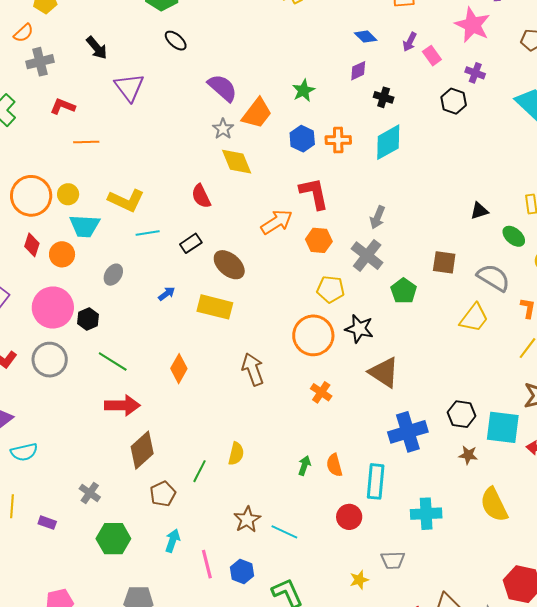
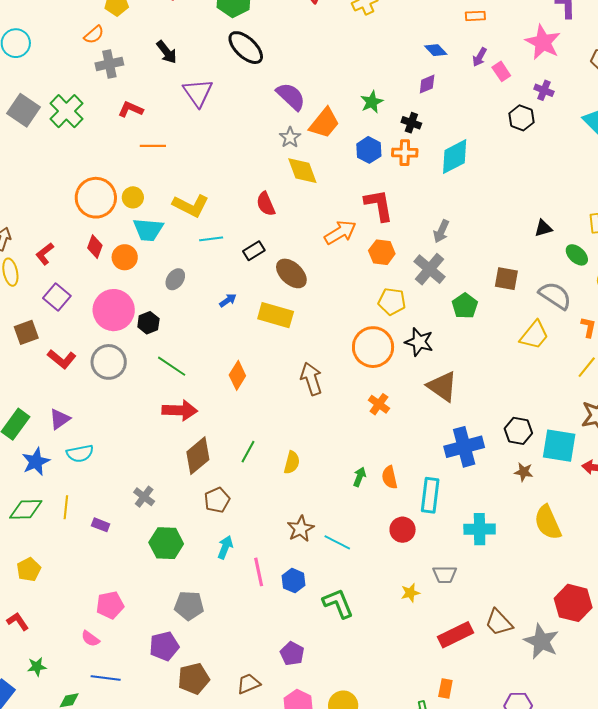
black ellipse: (176, 41) -> (246, 48), size x1.6
black cross: (384, 97) -> (411, 123), moved
green line: (199, 471) -> (248, 452), moved

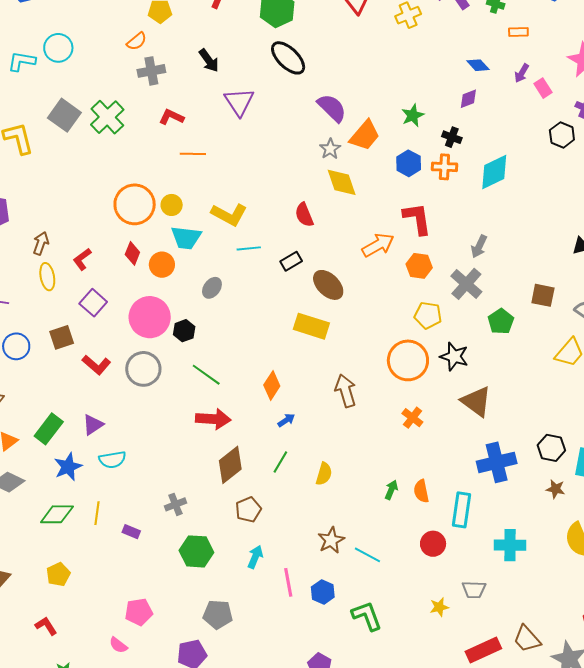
blue arrow: (228, 300) -> (286, 420), moved
gray cross: (144, 497) -> (175, 504), turned 30

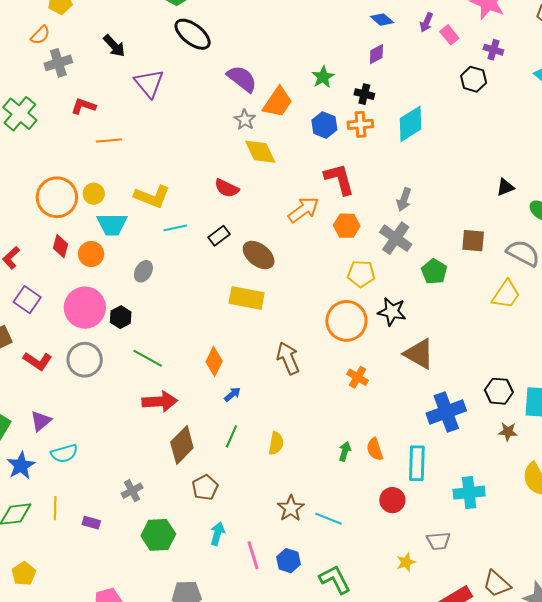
red semicircle: (304, 215) -> (227, 188), turned -35

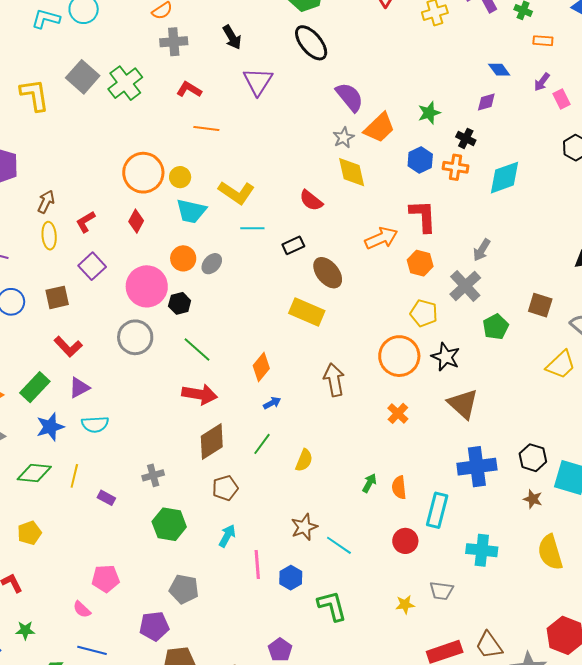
orange circle: (91, 254) -> (183, 258), moved
red L-shape: (38, 361) -> (68, 347), moved

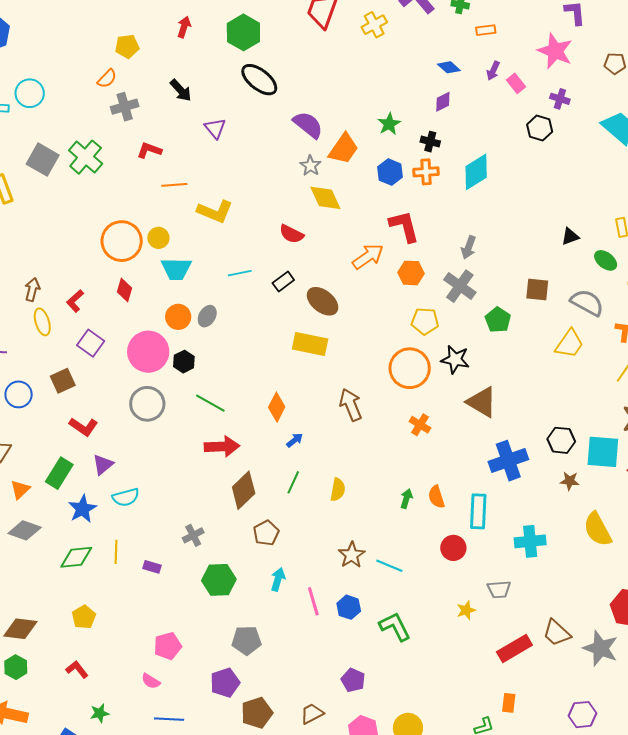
purple triangle: (258, 81) -> (215, 128), size x0.7
yellow L-shape: (236, 193) -> (215, 211), moved

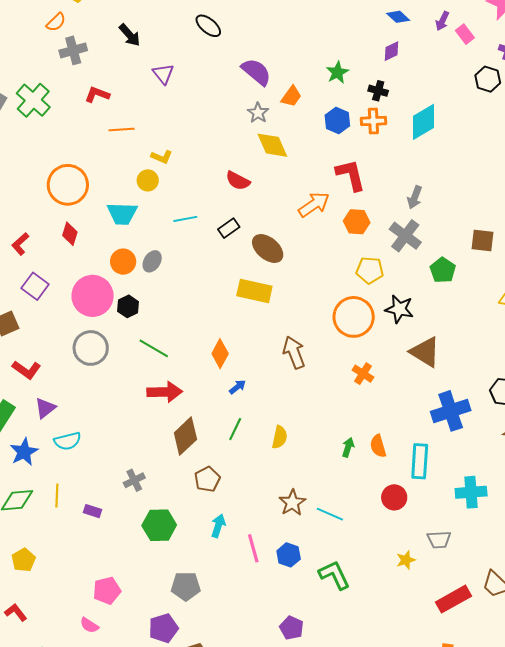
black ellipse: (259, 80) -> (208, 26), size x0.7
orange trapezoid: (344, 149) -> (291, 96), size x0.7
yellow L-shape: (215, 211) -> (162, 157), size x0.6
yellow circle: (158, 238) -> (148, 180), moved

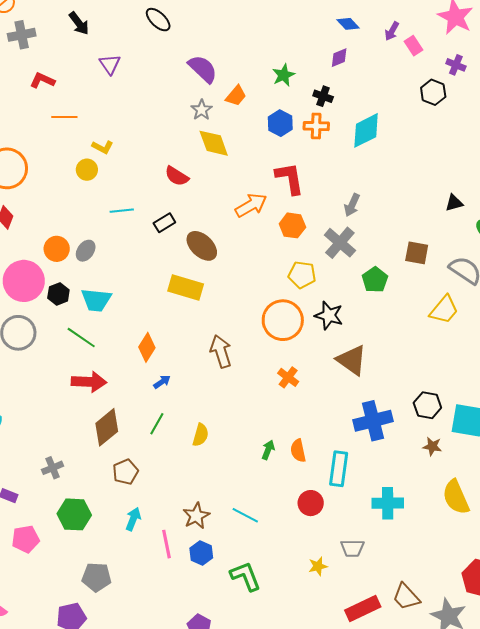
cyan trapezoid: (122, 214) -> (96, 300), moved
brown star: (292, 503) -> (196, 516), moved
pink pentagon: (107, 591) -> (26, 539), moved

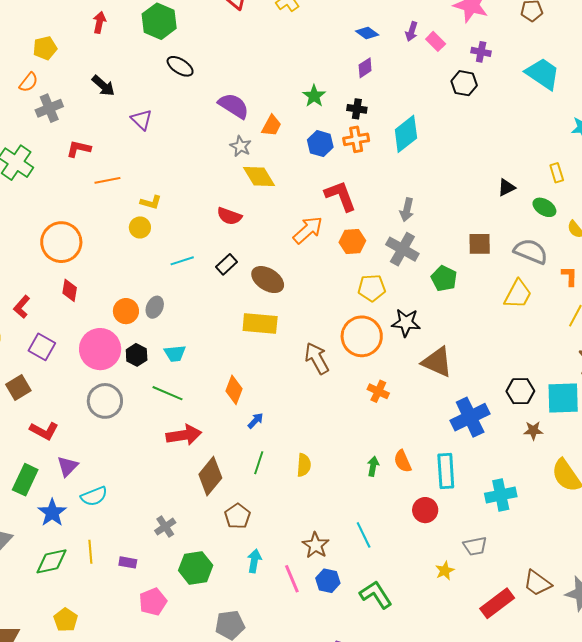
cyan trapezoid: (96, 300) -> (175, 353), size x0.7
brown arrow: (221, 351) -> (317, 358), moved
cyan line: (245, 515) -> (364, 535), turned 48

